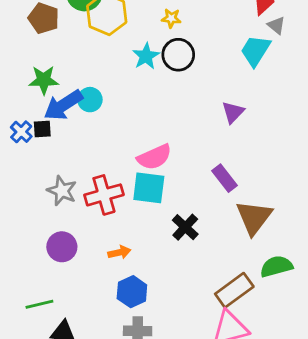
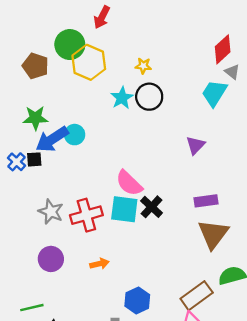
pink semicircle: (154, 157) -> (129, 183), turned 68
purple rectangle: (225, 178) -> (206, 201), moved, turned -60
black cross: (185, 227) -> (152, 207), moved
blue hexagon: (132, 292) -> (137, 300), moved

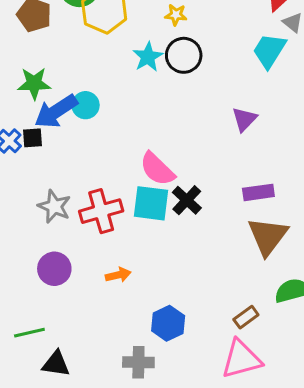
brown rectangle: (197, 296) -> (246, 317), size x0.6

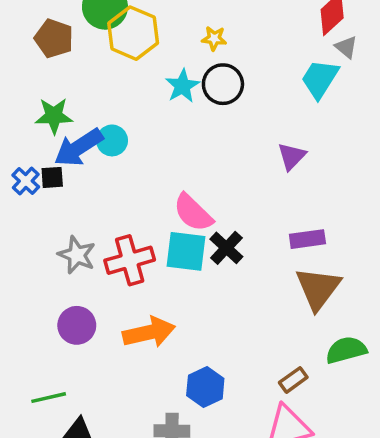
orange arrow: (118, 275) -> (149, 332), size x1.8

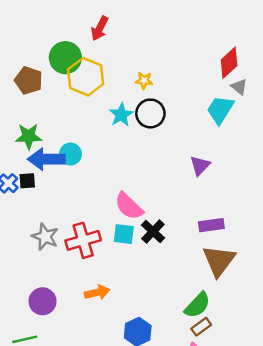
blue arrow: (79, 148) -> (46, 159), turned 33
cyan square: (186, 251) -> (124, 234), size x0.7
purple circle: (77, 325) -> (43, 301), moved
orange arrow: (149, 332) -> (97, 292), size x0.7
green semicircle: (346, 350) -> (197, 305), moved, turned 148

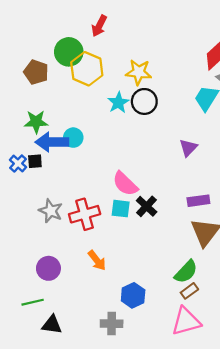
yellow star: (144, 80) -> (139, 72), size x1.6
orange arrow: (97, 292) -> (97, 260), turned 65

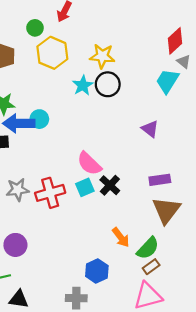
green circle: (69, 52) -> (35, 28), moved, size x0.6
purple triangle: (188, 148) -> (150, 129), turned -36
cyan square: (121, 209) -> (85, 187), turned -30
gray star: (51, 211) -> (18, 190), turned -30
orange arrow: (97, 260) -> (121, 237), moved

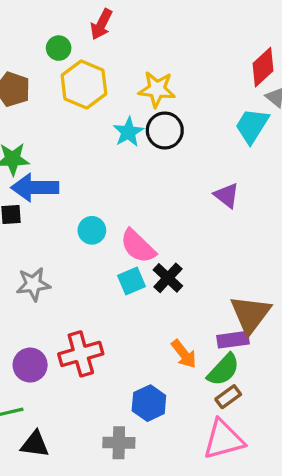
cyan circle: (39, 119) -> (92, 230), moved
purple rectangle: (160, 180) -> (233, 340), moved
red cross: (50, 193) -> (81, 354), moved

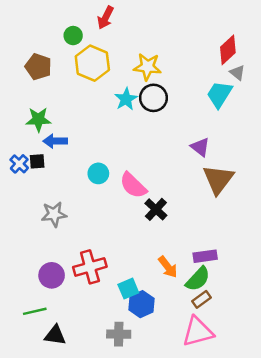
blue arrow: (35, 188) -> (55, 141), size x0.7
cyan square: (132, 281) -> (128, 289), moved
brown triangle: (250, 314) -> (218, 179), moved

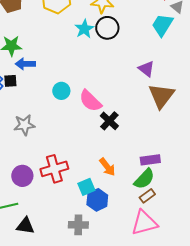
orange arrow: (168, 267) -> (107, 167), moved

